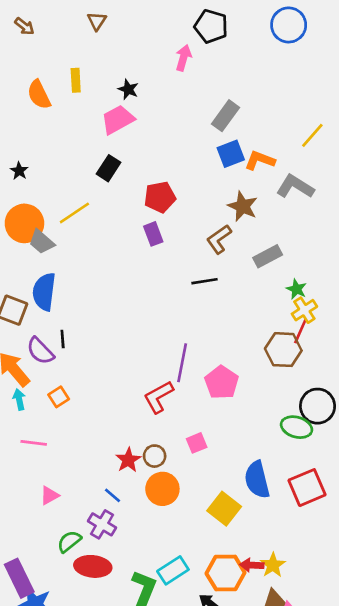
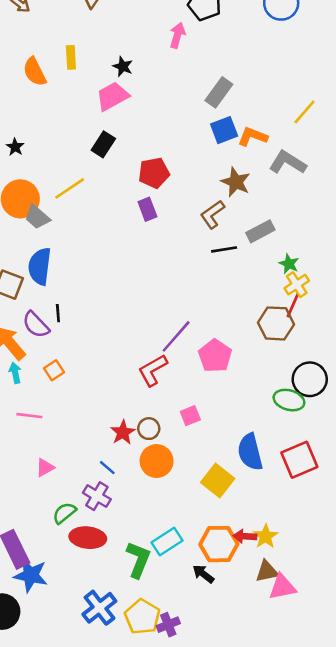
black line: (205, 281) -> (224, 249), moved
purple line: (182, 363) -> (176, 336), turned 30

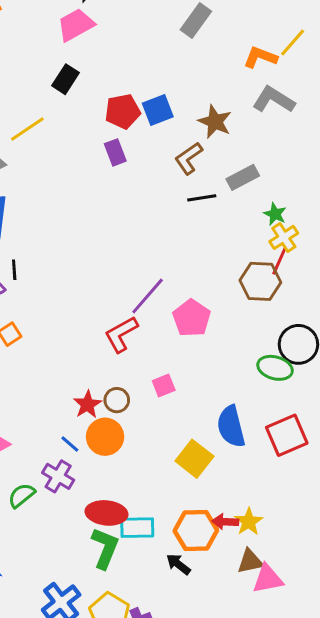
blue square: (224, 130) -> (158, 110), moved
orange L-shape: (253, 137) -> (260, 57), moved
orange circle: (157, 461) -> (105, 437), moved
red ellipse: (88, 538) -> (106, 513), moved
cyan rectangle: (167, 542) -> (137, 528), turned 32

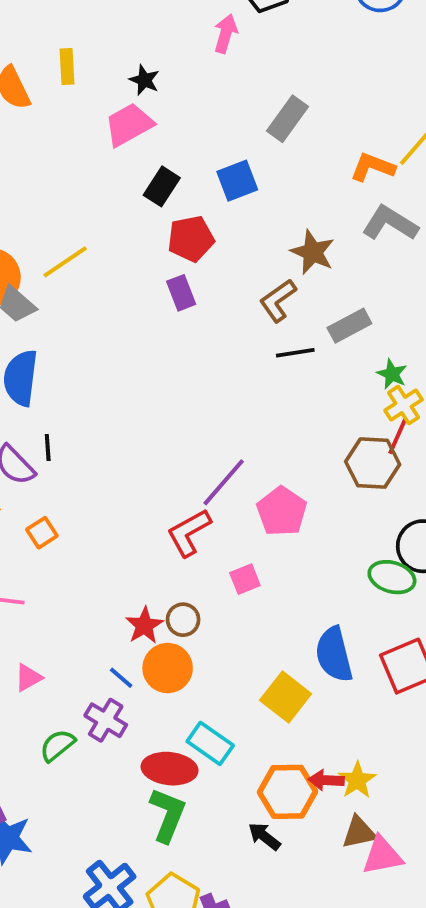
black rectangle: (65, 79) -> (162, 186), moved
blue square: (158, 110) -> (237, 181), moved
pink square: (164, 385) -> (245, 579), moved
cyan rectangle: (137, 528) -> (210, 743), moved, turned 36

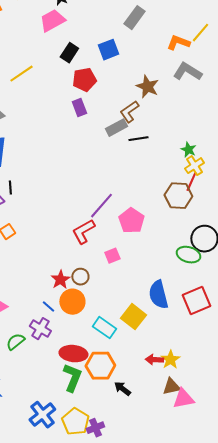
yellow line: (65, 262) -> (21, 74), moved
gray rectangle: (349, 326) -> (116, 128), moved
cyan rectangle: (210, 743) -> (104, 328), moved
orange hexagon: (287, 792) -> (100, 366), moved

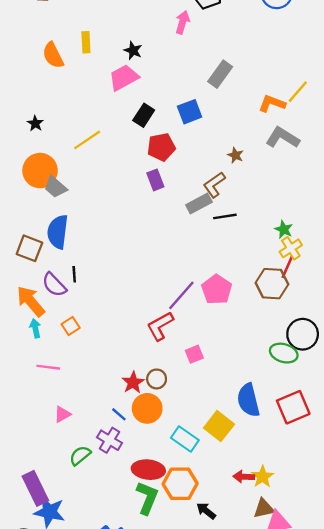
brown star: (147, 87) -> (235, 155), size x0.6
pink pentagon: (131, 221) -> (217, 289), moved

